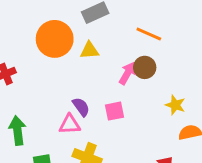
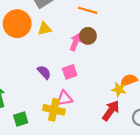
yellow star: (175, 105) -> (119, 89), moved
pink triangle: (70, 124) -> (64, 98), moved

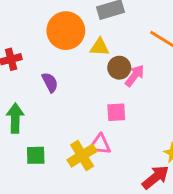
brown circle: (88, 36) -> (119, 68), moved
purple semicircle: (44, 72) -> (50, 82), moved
yellow cross: (54, 110) -> (82, 156), turned 30

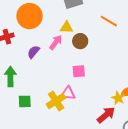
orange circle: (66, 31) -> (30, 16), moved
pink arrow: (135, 76) -> (56, 42), moved
purple semicircle: (50, 82) -> (33, 52), turned -112

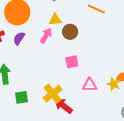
purple semicircle: (33, 52) -> (19, 38), moved
pink triangle: (68, 93) -> (90, 85), moved
red arrow: (106, 115) -> (63, 106), moved, turned -96

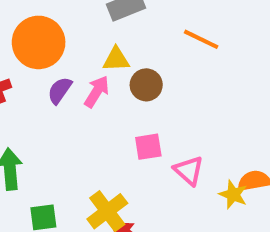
purple semicircle: (19, 38) -> (60, 90), moved
pink triangle: (90, 85) -> (189, 171), moved, turned 42

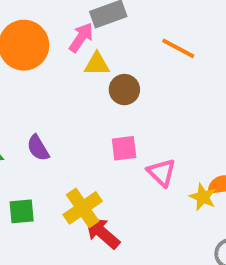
purple semicircle: (60, 90) -> (38, 148), moved, turned -68
pink arrow: (97, 92) -> (81, 37), moved

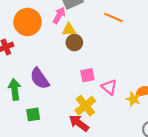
brown circle: (124, 90) -> (74, 43), moved
purple semicircle: (38, 148) -> (40, 79), size x1.5
yellow cross: (83, 208) -> (85, 106), moved

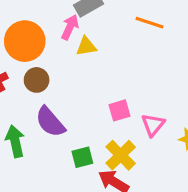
brown circle: (74, 43) -> (37, 80), moved
pink triangle: (109, 87) -> (153, 125), turned 35
green square: (33, 114) -> (82, 157), moved

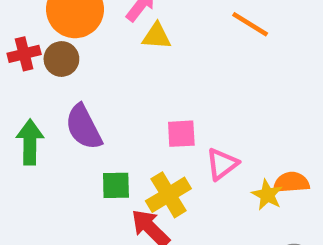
brown circle: (37, 80) -> (61, 59), moved

